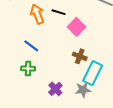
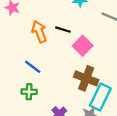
brown cross: (80, 56) -> (86, 78), size x1.5

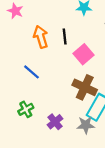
black line: (63, 30) -> (65, 36), turned 63
green cross: (29, 92) -> (26, 109), moved, turned -35

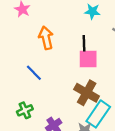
black line: (65, 36) -> (84, 43), moved
pink square: (84, 54) -> (88, 59), turned 36

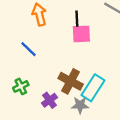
brown cross: (87, 93) -> (71, 81), moved

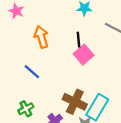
pink square: (81, 34) -> (84, 55), turned -36

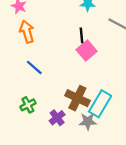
orange arrow: (41, 37) -> (27, 32), moved

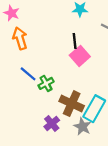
green cross: (28, 105) -> (46, 83), moved
gray star: (88, 121) -> (82, 127), turned 30

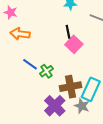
orange arrow: (20, 38) -> (20, 34), turned -60
brown cross: (72, 104) -> (71, 87), turned -30
purple cross: (52, 123) -> (55, 106), size x1.5

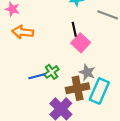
blue line: (30, 64) -> (37, 76), moved, turned -49
gray star: (82, 106) -> (87, 72), moved

